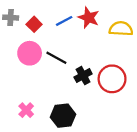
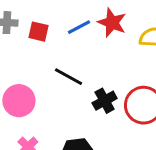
red square: (34, 24) -> (38, 32), turned -32
pink circle: (30, 53) -> (19, 101), moved

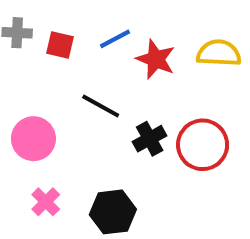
red star: (112, 23) -> (156, 59), moved

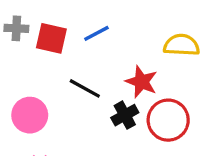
red square: (60, 45) -> (51, 38), size x1.4
red star: (156, 59) -> (141, 82), moved

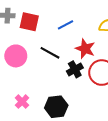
blue line: (96, 33) -> (66, 25), moved
pink circle: (30, 115) -> (16, 56), moved

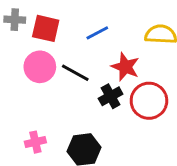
pink circle: (16, 56) -> (40, 67), moved
pink cross: (22, 102) -> (35, 142), turned 32

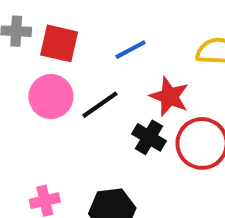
black line: (75, 73) -> (100, 105), turned -64
black cross: (111, 96) -> (149, 137), turned -30

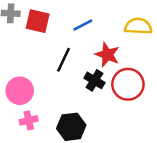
pink circle: (51, 97) -> (20, 91), moved
black line: (100, 105) -> (63, 60), turned -30

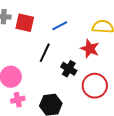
red star: (107, 55) -> (90, 49), moved
red circle: (128, 84) -> (95, 86), moved

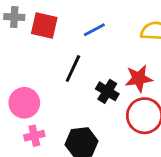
red star: (90, 49) -> (139, 78), moved, turned -30

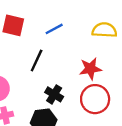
black cross: (107, 91) -> (54, 94), moved

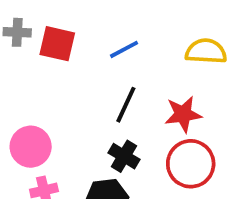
black line: (37, 60) -> (126, 105), moved

